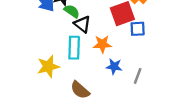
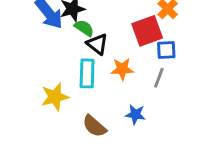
blue star: (114, 66) -> (135, 114), moved
gray line: (138, 76) -> (159, 78), moved

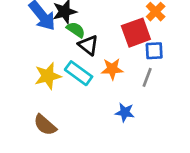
cyan rectangle: (87, 73) -> (79, 73), turned -56
yellow star: (55, 97) -> (48, 76), moved
brown semicircle: (94, 126) -> (45, 125), moved

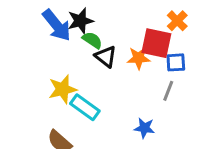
red square: (136, 33) -> (156, 43), turned 32
orange star: (112, 69) -> (139, 58), moved
cyan rectangle: (79, 73) -> (85, 107), moved

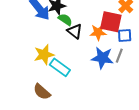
blue star: (144, 128) -> (102, 58), moved, size x1.5

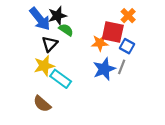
black triangle: (75, 31) -> (50, 44), moved, turned 35
blue square: (125, 36) -> (127, 46), turned 32
blue star: (102, 58) -> (104, 69), turned -30

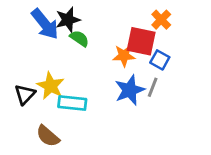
black triangle: (50, 44) -> (25, 94), moved
yellow star: (44, 66) -> (51, 86), turned -30
cyan rectangle: (61, 79) -> (72, 103), turned -30

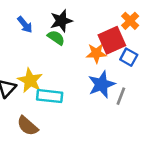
black star: (68, 20) -> (61, 21), moved
blue arrow: (45, 24) -> (25, 25), size x0.6
red square: (141, 41) -> (112, 40), turned -36
gray line: (153, 87) -> (121, 96), moved

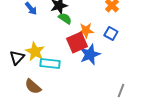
green semicircle: (56, 38) -> (65, 18), moved
red square: (112, 40) -> (77, 42), moved
gray line: (121, 96) -> (121, 90), moved

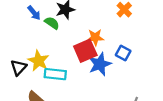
green semicircle: (65, 18) -> (52, 23), moved
blue square: (111, 33) -> (123, 53), moved

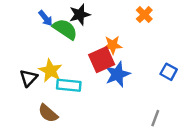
green semicircle: (52, 23) -> (65, 29), size x1.5
blue square: (123, 53) -> (169, 72), moved

